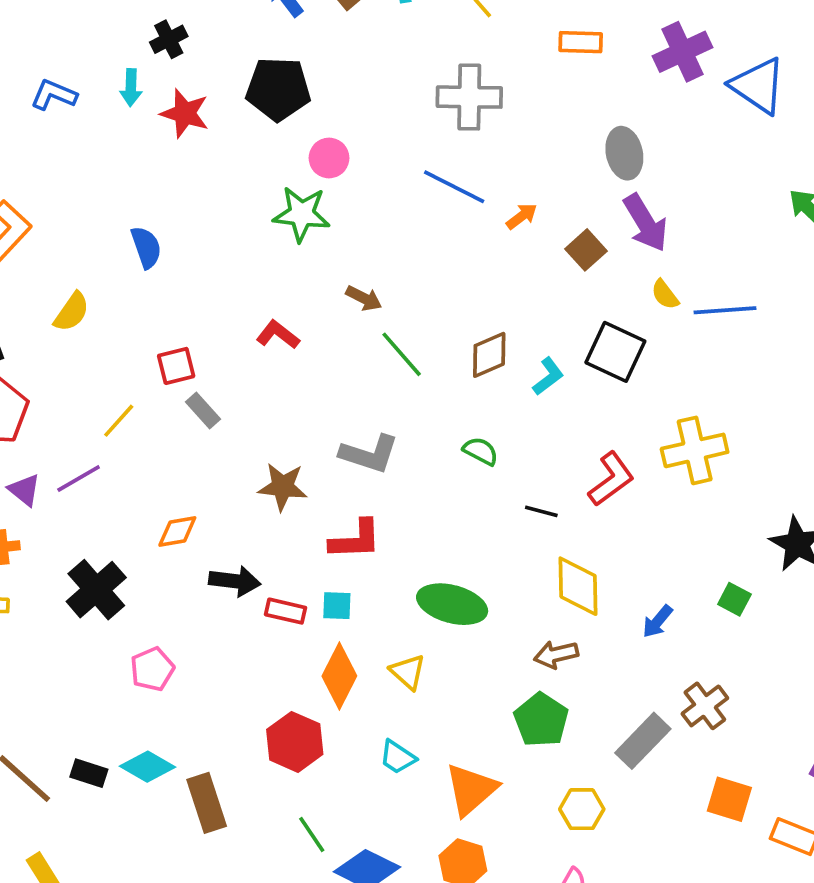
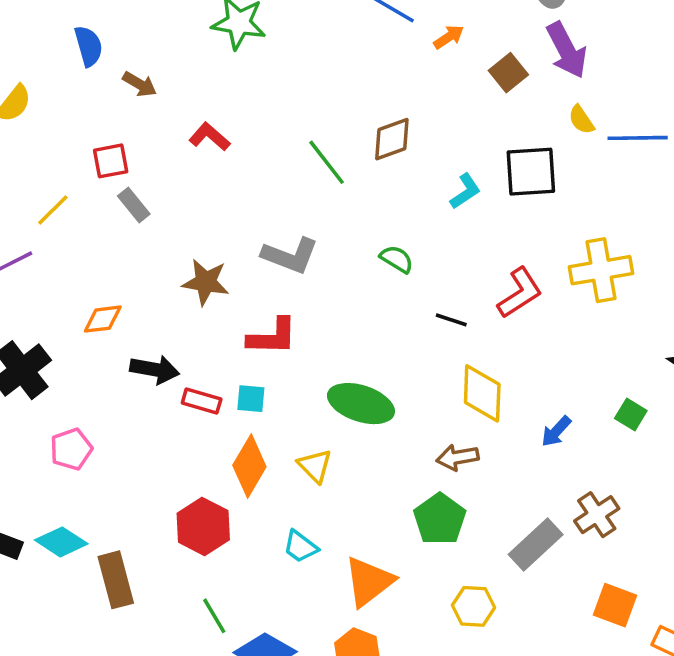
brown arrow: (364, 298) -> (140, 84), moved
black square: (615, 352) -> (531, 172), turned -32
brown diamond: (489, 355) -> (392, 139), moved

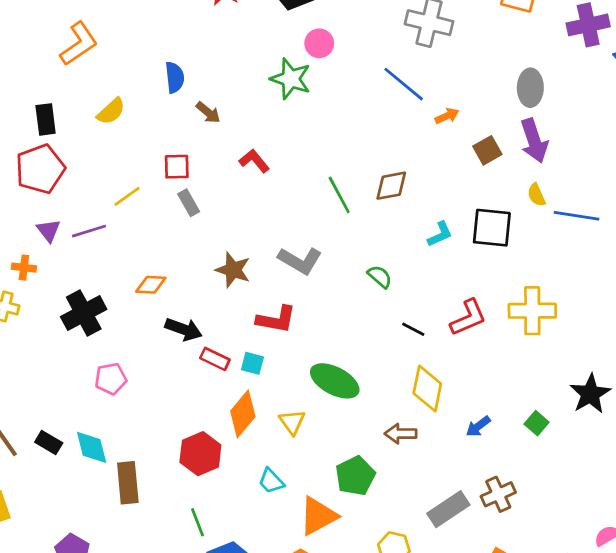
green pentagon: (440, 519) -> (355, 476), moved
cyan diamond: (61, 542) -> (92, 447), turned 33

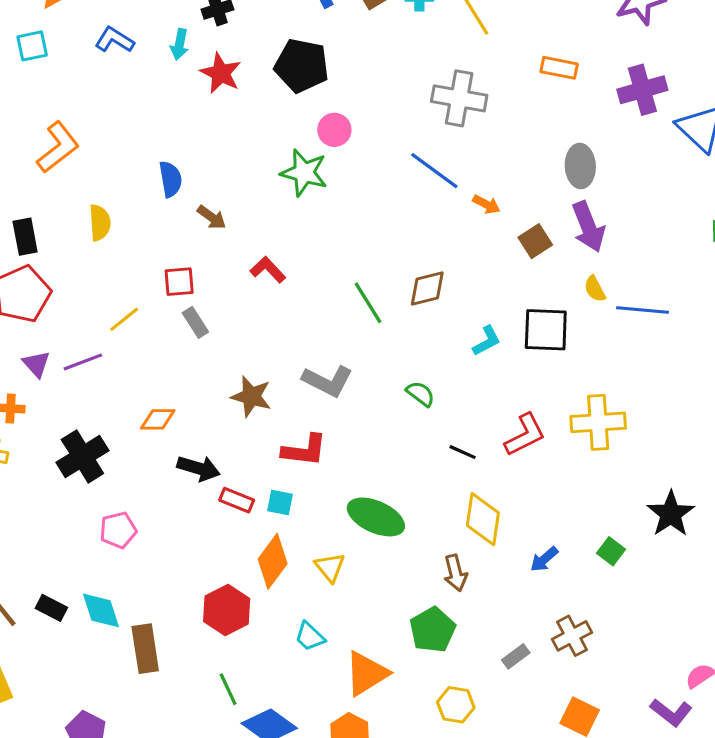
yellow semicircle: (111, 111) -> (100, 223), turned -48
orange arrow: (447, 116) -> (486, 204), turned 55
brown arrow: (401, 434) -> (455, 573), turned -100
green pentagon: (355, 476) -> (433, 630), moved
gray rectangle: (448, 509) -> (516, 656), size x0.6

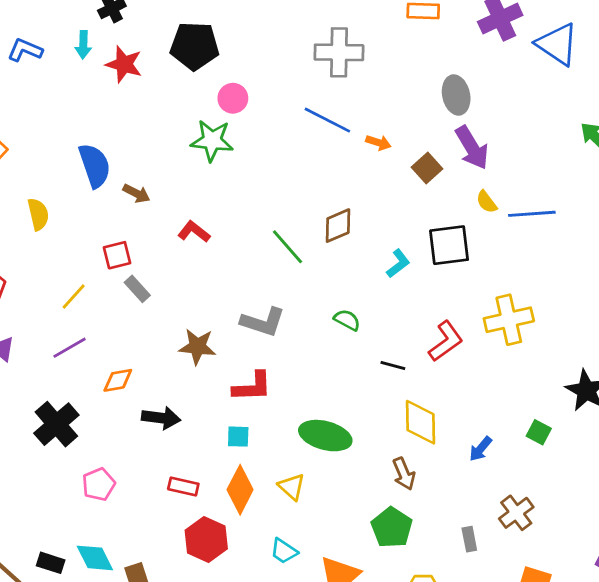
blue semicircle: (170, 179) -> (95, 166), size x1.4
purple line: (83, 362) -> (70, 348), moved
red rectangle: (237, 500) -> (183, 486), moved
gray rectangle: (516, 656) -> (469, 539), turned -55

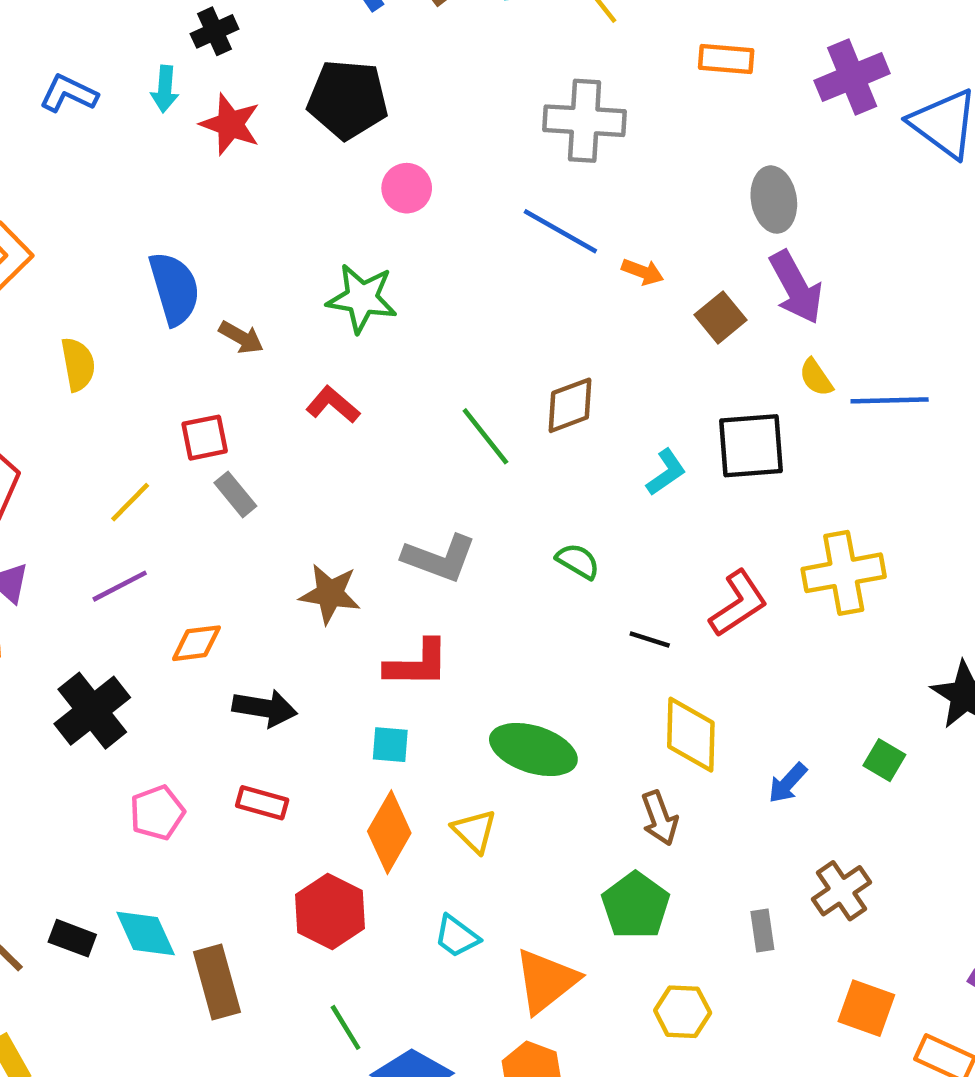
green star: (212, 141) -> (362, 298), moved
red rectangle: (183, 486) -> (262, 803), moved

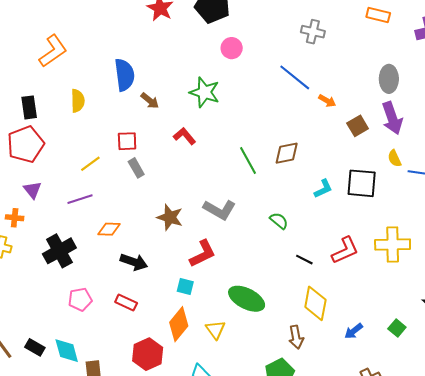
gray cross: (585, 121) -> (313, 32), size x0.7
red L-shape: (417, 664) -> (203, 254), turned -36

